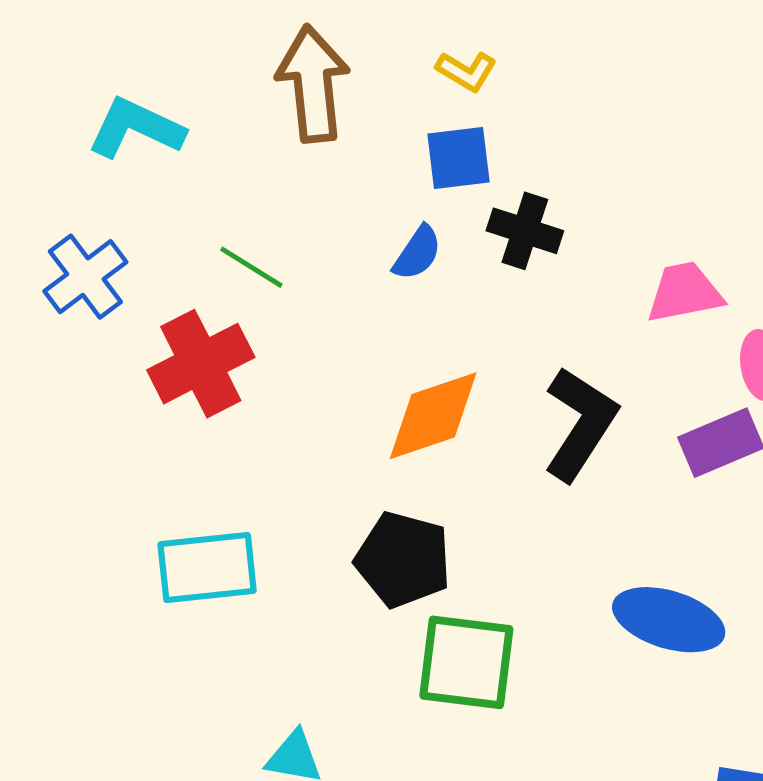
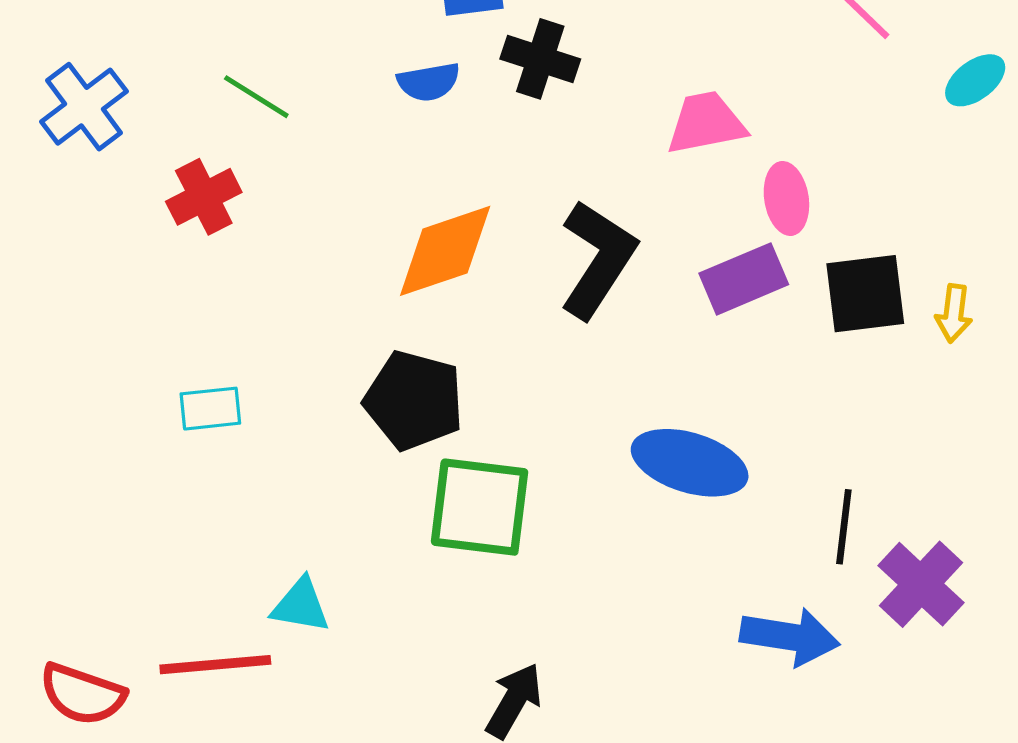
blue semicircle: (417, 253) -> (429, 82), turned 46
red cross: (201, 364) -> (204, 197), size x0.7
cyan rectangle: (207, 568) -> (210, 409), size x0.6

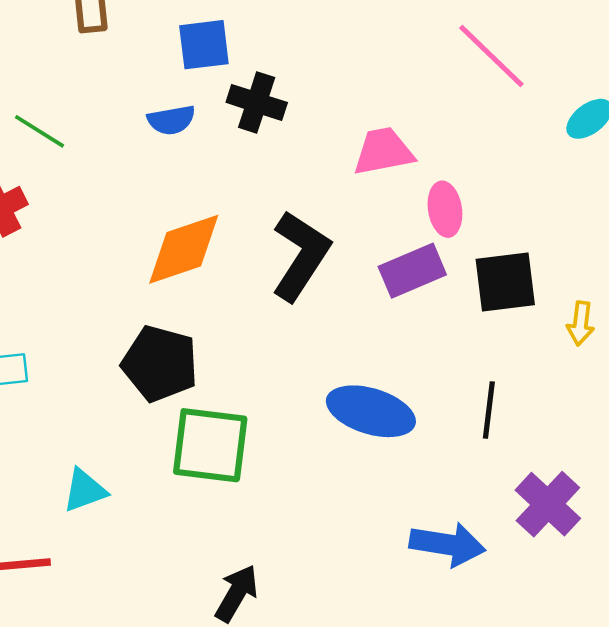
yellow arrow: (954, 313) -> (581, 323), moved
black line: (844, 527) -> (489, 410), moved
cyan triangle: (301, 605) -> (85, 490), moved, turned -30

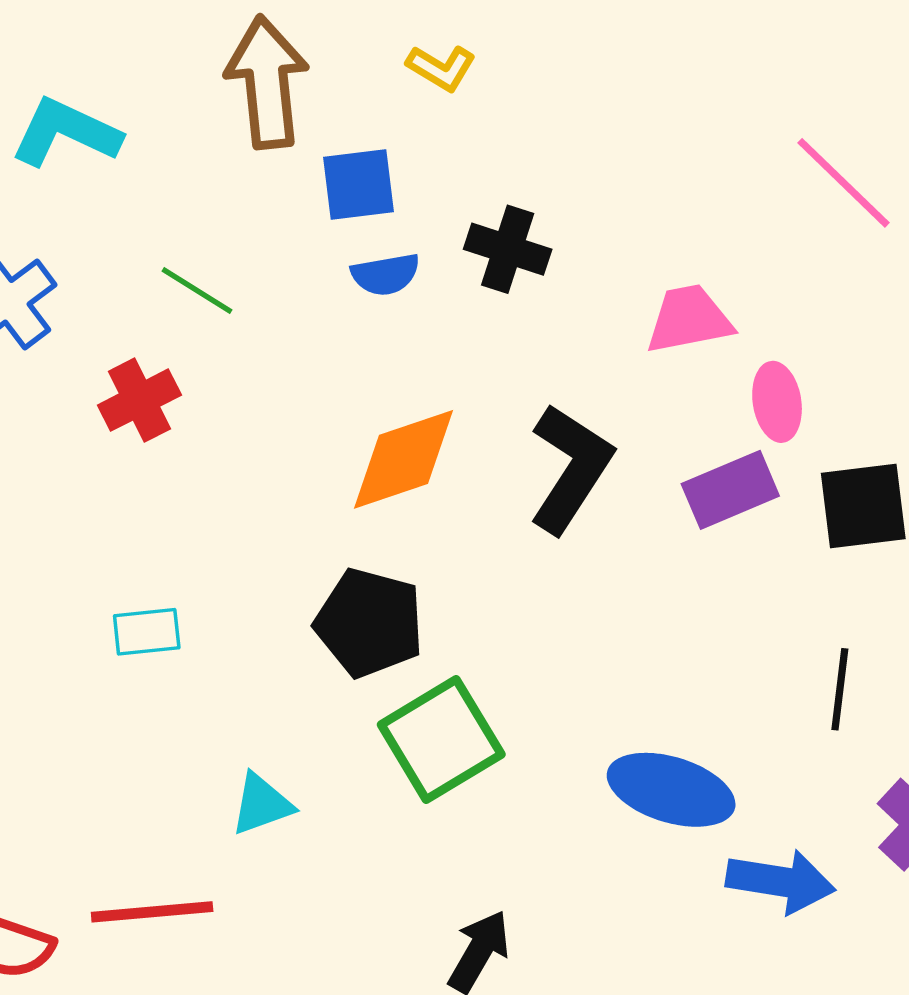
blue square: (204, 45) -> (359, 185), moved
blue ellipse: (371, 411) -> (671, 790), moved
green square: (210, 445) -> (441, 739), turned -38

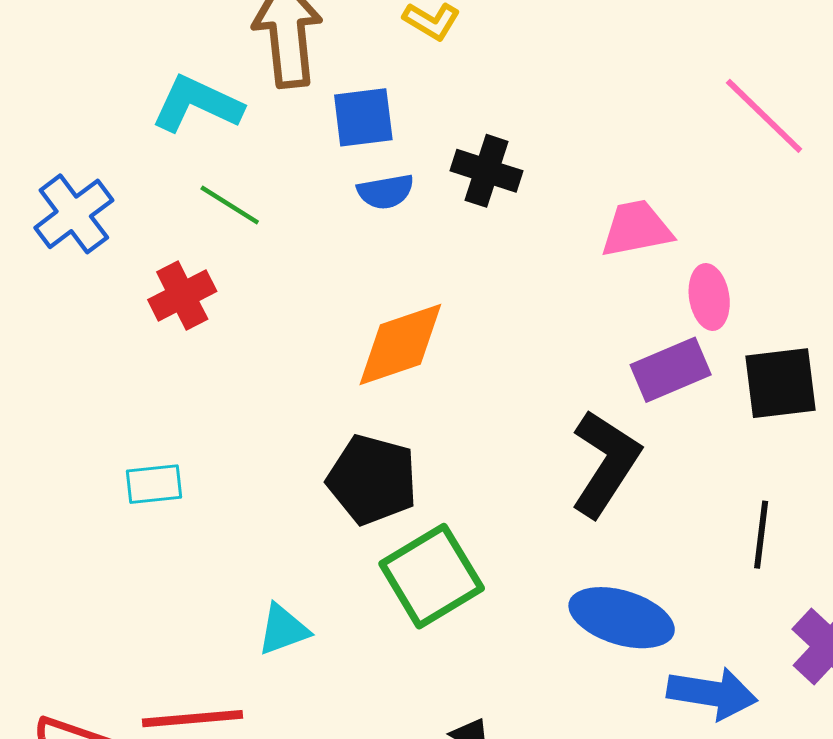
cyan L-shape: (66, 132) -> (197, 104), moved
black L-shape: (570, 468) -> (605, 463), moved
cyan rectangle: (147, 632) -> (154, 484), moved

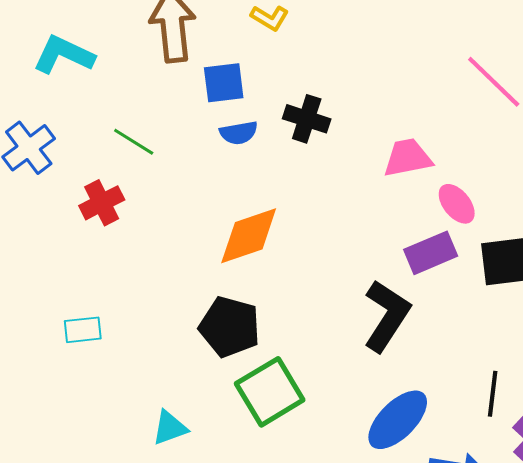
cyan L-shape: (197, 104) -> (64, 55), moved
pink ellipse: (709, 297) -> (457, 204), turned -30
black line: (761, 535) -> (493, 394), moved
blue ellipse: (622, 618) -> (398, 420), turned -62

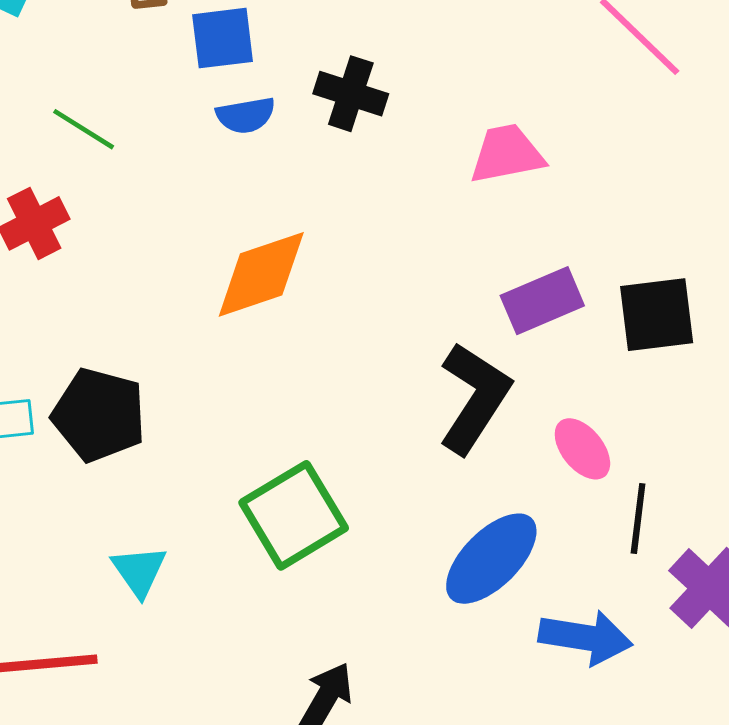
pink ellipse: (457, 204) -> (582, 449), moved
black pentagon: (230, 327) -> (99, 415), moved
cyan triangle: (170, 428) -> (139, 571), turned -45

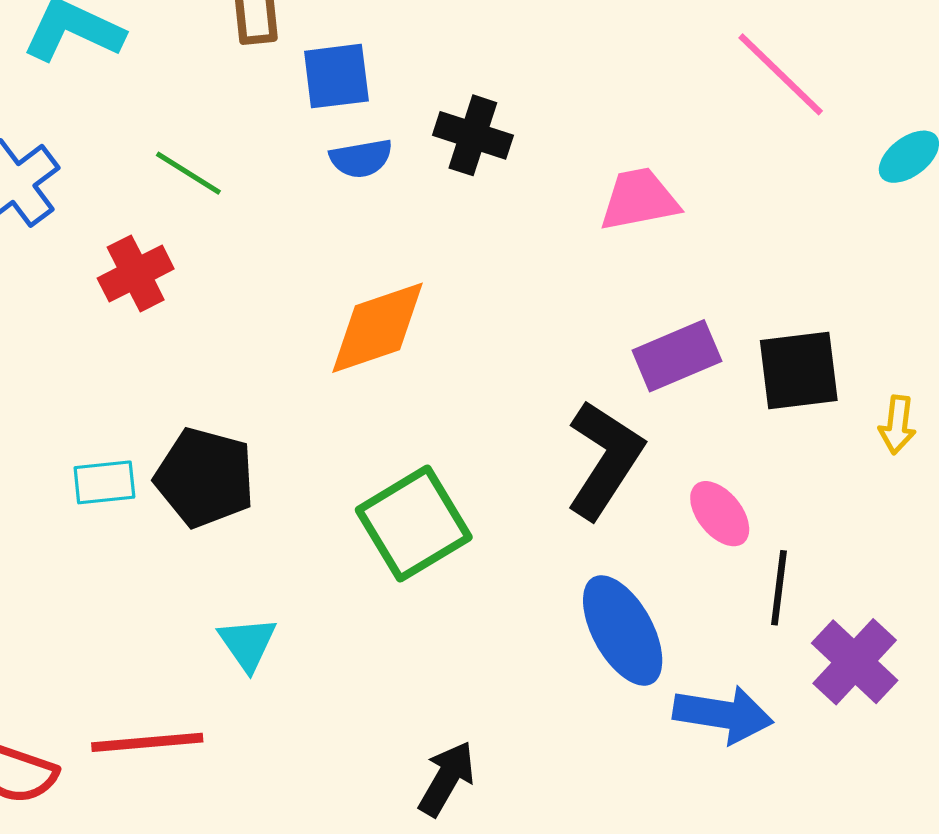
green square: (294, 515) -> (414, 524), moved
blue ellipse: (491, 559) -> (623, 630), turned -74

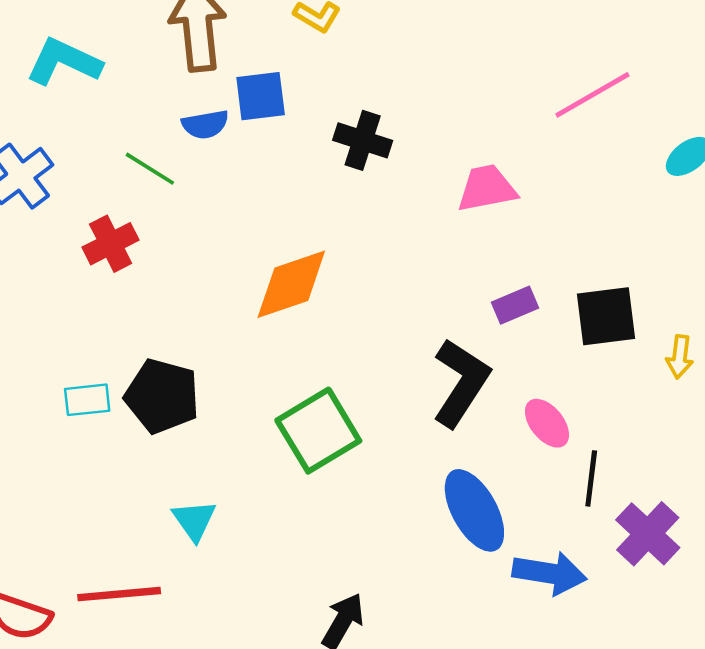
pink line: (781, 74) -> (592, 95), turned -74
blue semicircle: (361, 158) -> (205, 124), moved
purple rectangle: (677, 356) -> (515, 305), size x0.7

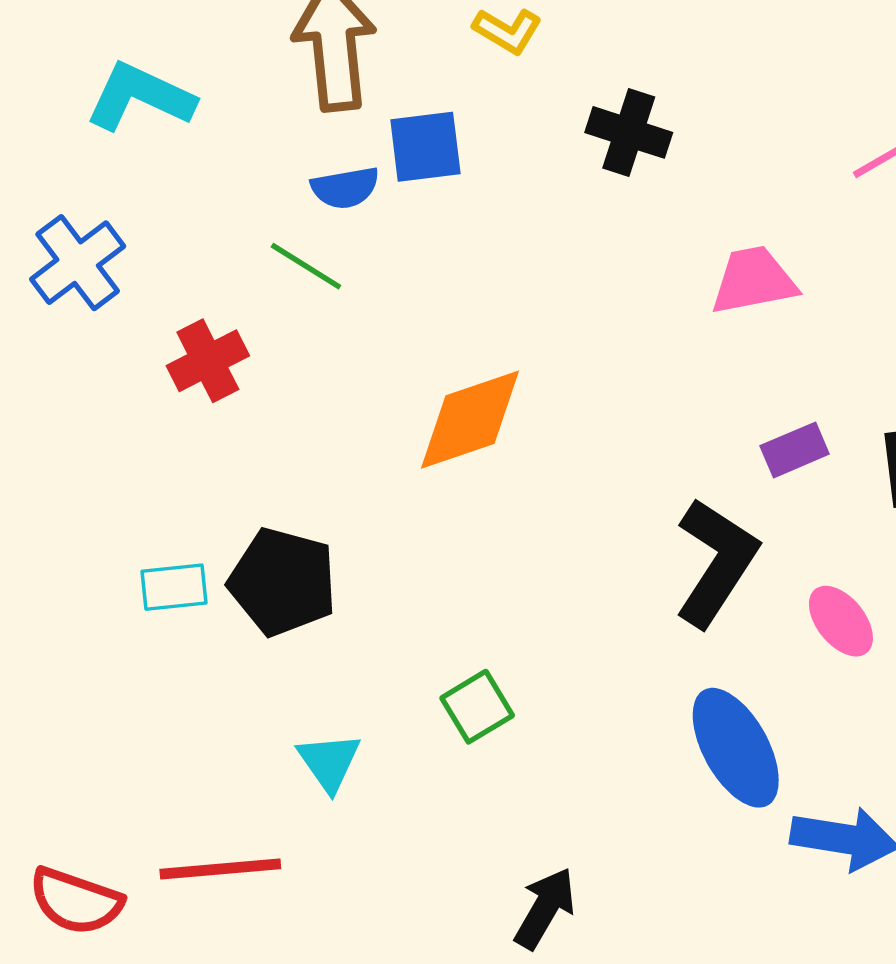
black cross: (363, 140) -> (629, 132), moved
green line: (150, 169) -> (306, 266), moved
green square: (318, 431) -> (477, 707), moved, size x0.6

